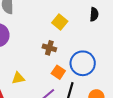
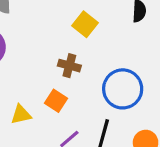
orange square: (58, 72) -> (56, 101), moved

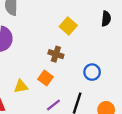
blue circle: (123, 89) -> (92, 72), size x0.6

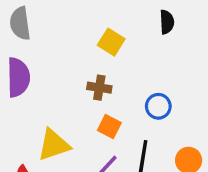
orange square: (45, 78) -> (109, 126), moved
yellow triangle: (21, 86) -> (54, 145), size x1.5

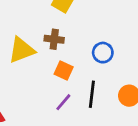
yellow triangle: (54, 145) -> (22, 50), moved

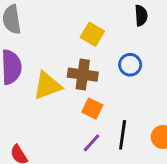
brown cross: (54, 39) -> (83, 75), size x1.4
blue circle: (103, 53) -> (130, 65), moved

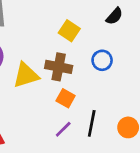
black semicircle: (141, 15) -> (114, 16), turned 42

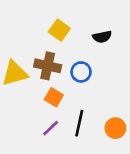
black semicircle: (114, 16) -> (102, 37), moved, turned 36
blue circle: (102, 60) -> (81, 72), moved

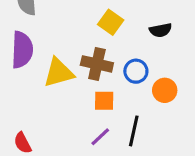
orange square: (54, 97) -> (104, 101), turned -30
orange circle: (115, 128) -> (165, 90), moved

